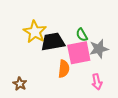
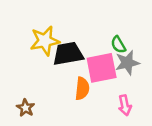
yellow star: (35, 32) -> (45, 41), turned 30
green semicircle: (82, 35) -> (118, 45), moved

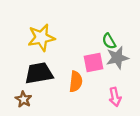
black trapezoid: (68, 54) -> (39, 73), moved
pink square: (102, 68) -> (94, 63), size x0.7

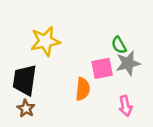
black trapezoid: (39, 73) -> (25, 80), moved, turned -72

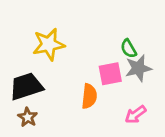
black trapezoid: (25, 80) -> (26, 86), turned 64
pink arrow: (125, 106) -> (136, 114), turned 66

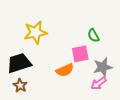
gray star: (138, 68) -> (103, 67), moved
orange semicircle: (89, 96) -> (65, 70), turned 60

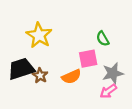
yellow star: (35, 32) -> (39, 35), turned -30
brown star: (20, 85) -> (40, 75), moved

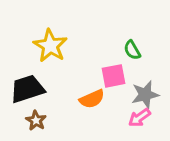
brown star: (40, 75) -> (36, 121), moved

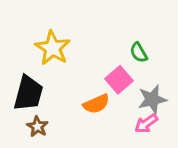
pink square: (114, 76) -> (119, 80), turned -30
black trapezoid: (27, 89) -> (28, 93), turned 123

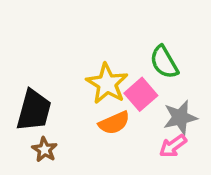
yellow star: (53, 48) -> (107, 84), moved
green semicircle: (139, 53) -> (164, 62), size x1.4

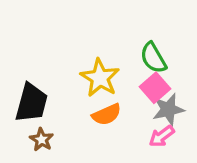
pink square: (141, 94) -> (155, 88), moved

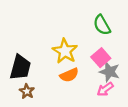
green semicircle: (153, 58) -> (102, 25), moved
gray star: (168, 110) -> (109, 72), turned 30

